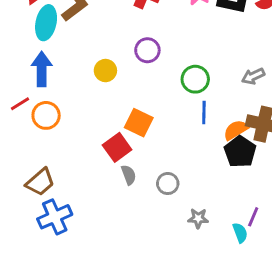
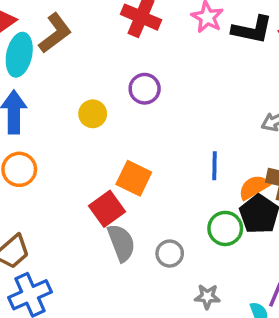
green circle: (195, 79) -> (225, 228), moved
gray semicircle: (129, 175) -> (121, 243), size x1.5

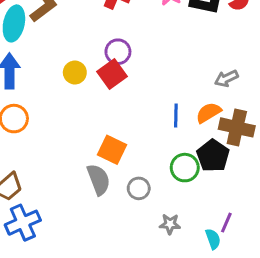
orange square: (134, 178) -> (112, 150), moved
orange semicircle: (254, 187) -> (209, 113), moved
red square: (107, 209) -> (112, 74), moved

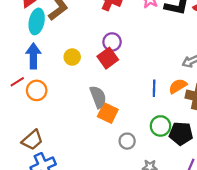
yellow circle: (75, 73) -> (72, 57), moved
black pentagon: (213, 156) -> (181, 134), moved, turned -30
gray semicircle: (99, 179) -> (98, 97), moved

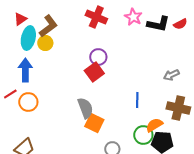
yellow circle: (72, 57) -> (45, 43), moved
orange semicircle: (178, 86) -> (154, 125), moved

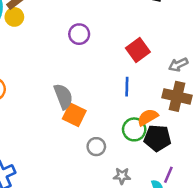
red square: (94, 72) -> (138, 50), moved
gray arrow: (171, 75) -> (178, 65), moved

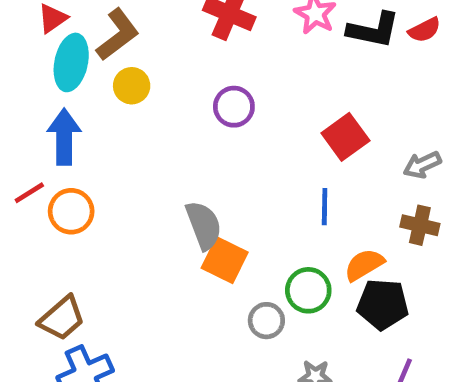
yellow circle: (14, 17) -> (132, 86), moved
brown cross: (177, 96) -> (420, 225), size x0.7
green circle: (134, 129) -> (308, 290), moved

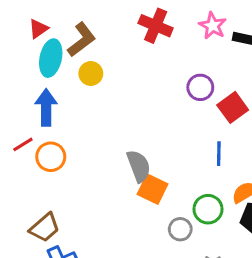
purple circle: (234, 107) -> (200, 87), moved

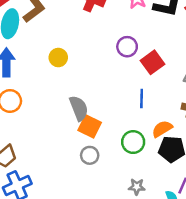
yellow circle: (91, 73) -> (58, 58), moved
gray circle: (180, 229) -> (90, 155), moved

